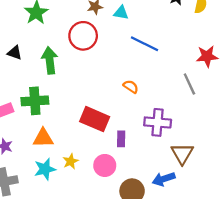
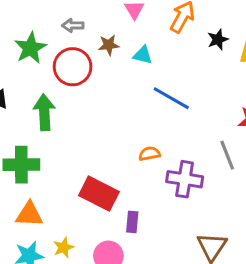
red circle: (83, 36) -> (73, 67), moved
orange semicircle: (131, 87) -> (149, 154), turned -49
purple cross: (158, 122) -> (185, 179), moved

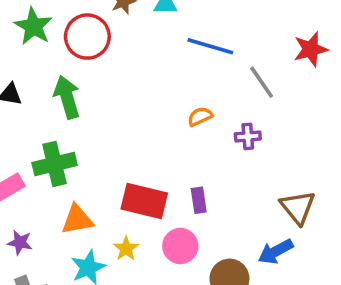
gray line: (227, 155) -> (262, 82), moved
purple cross: (185, 179) -> (248, 136), size x0.6
red rectangle: (99, 194) -> (144, 201), moved

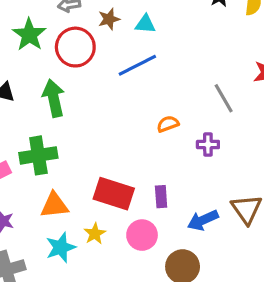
blue line: (210, 46) -> (137, 65), moved, turned -48
blue arrow: (275, 252) -> (203, 220), moved

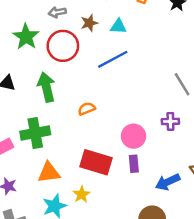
orange semicircle: (168, 124) -> (87, 109), moved
pink circle: (142, 235) -> (134, 136), moved

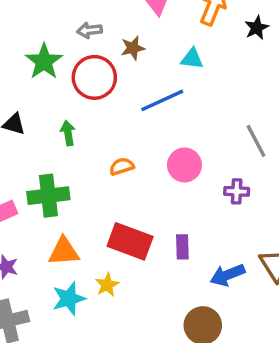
cyan triangle: (118, 26) -> (192, 59), moved
green arrow: (46, 87) -> (68, 133), size x0.6
pink circle: (134, 136) -> (184, 165), moved

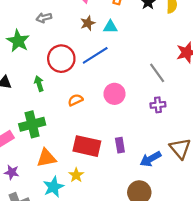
brown star: (133, 48) -> (88, 23), moved
red circle: (94, 77) -> (61, 59), moved
purple cross: (237, 191) -> (158, 105), moved

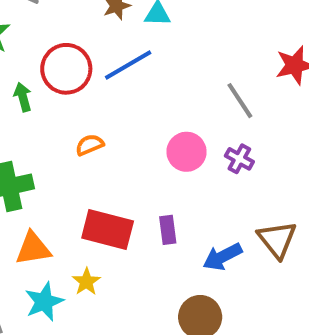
green arrow: (39, 84) -> (23, 97), moved
pink circle: (114, 94) -> (187, 152), moved
purple cross: (158, 105) -> (239, 159), turned 32

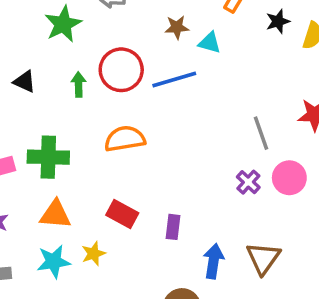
orange semicircle: (90, 145) -> (125, 139), size x1.6
pink circle: (187, 152) -> (289, 178), moved
red rectangle: (108, 229) -> (122, 214), size x0.7
blue arrow: (223, 257) -> (213, 261), turned 112

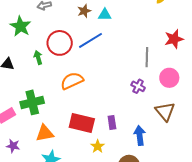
gray line: (261, 133) -> (147, 57), turned 36
purple cross: (248, 182) -> (138, 86), moved
red rectangle: (122, 214) -> (82, 123), size x1.4
yellow star: (93, 254) -> (98, 146), moved
brown triangle: (263, 258) -> (165, 111), moved

